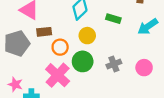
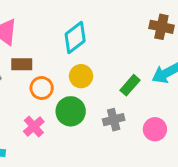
green rectangle: (113, 19) -> (130, 85), moved, turned -72
pink cross: (58, 75) -> (34, 127), size x0.6

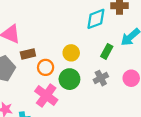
cyan diamond: (75, 37) -> (96, 19), moved, turned 30
pink cross: (34, 127) -> (46, 96), size x1.5

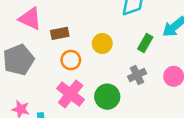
brown rectangle: (28, 54) -> (60, 33), moved
green circle: (69, 79) -> (107, 97), moved

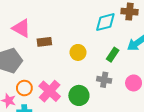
orange circle: (71, 60) -> (24, 88), moved
gray cross: (137, 75) -> (104, 80), turned 32

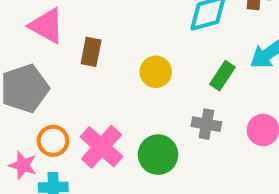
brown rectangle: (44, 42) -> (91, 52), turned -72

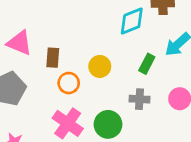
orange circle: (53, 141) -> (69, 83), moved

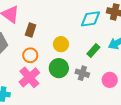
orange circle: (69, 83) -> (30, 55), moved
green circle: (108, 124) -> (59, 68), moved

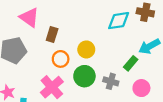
green rectangle: (93, 50) -> (131, 63), moved
orange circle: (30, 55) -> (61, 59), moved

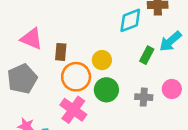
orange circle: (61, 59) -> (76, 77), size x1.5
green rectangle: (131, 63) -> (147, 55), moved
gray cross: (111, 81) -> (144, 97), moved

